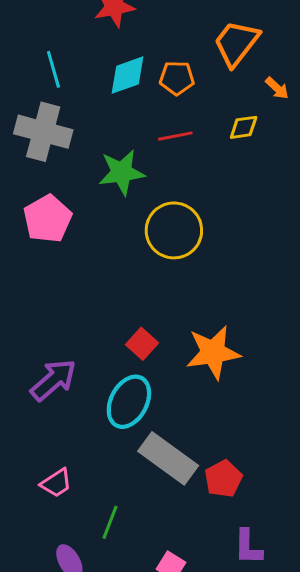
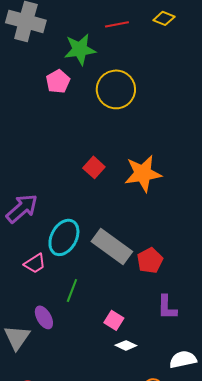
yellow diamond: (244, 127) -> (164, 18), turned 30
pink pentagon: (48, 219) -> (58, 81), moved, size x0.7
purple arrow: (53, 380) -> (22, 208), moved
cyan ellipse: (129, 402) -> (64, 237), moved

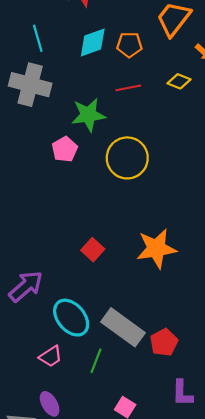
red square: (94, 167) -> (93, 250), moved
cyan ellipse: (64, 237) -> (71, 318), turned -69
pink trapezoid: (35, 263) -> (51, 356), moved
green line: (72, 290) -> (96, 361), moved

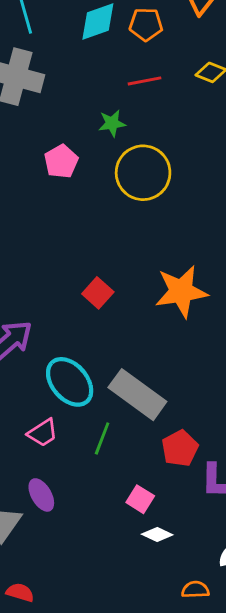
green star: (88, 115) -> (112, 123), moved, size x0.6
red pentagon: (164, 342) -> (180, 448), moved

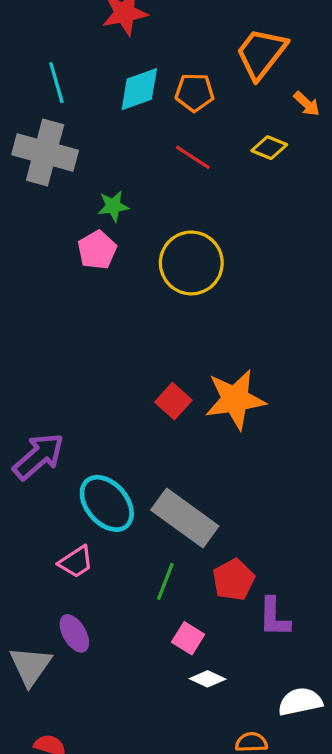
red line: (144, 81) -> (193, 157), turned 44
green star: (112, 123) -> (113, 206), moved
red square: (98, 293) -> (173, 401), moved
green line: (102, 438) -> (165, 581), moved

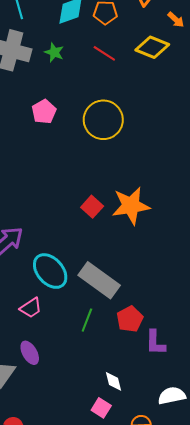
yellow diamond: (269, 148) -> (152, 47), size x1.5
green star: (113, 206) -> (54, 52), moved, turned 30
pink square: (188, 638) -> (101, 408), moved
white diamond: (208, 679) -> (113, 381), turned 50

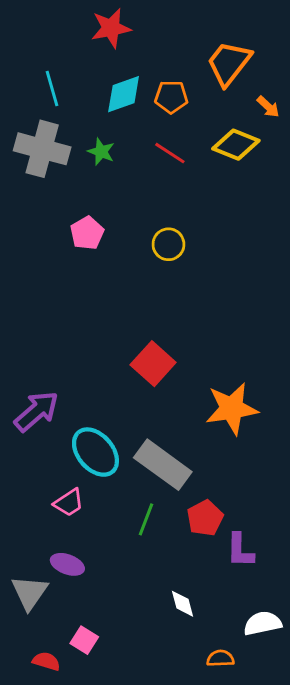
yellow circle: (103, 120) -> (168, 244), size x0.6
orange star: (131, 206) -> (232, 409), moved
red square: (92, 207) -> (153, 364), size x1.4
purple ellipse: (30, 353) -> (67, 564), turned -40
pink square: (101, 408) -> (84, 640), moved

